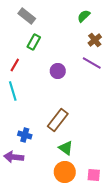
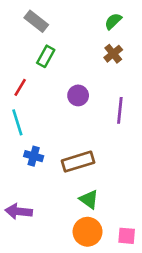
brown cross: (95, 40) -> (113, 54), moved
purple line: (92, 63) -> (120, 110), moved, turned 66
brown rectangle: (58, 120) -> (78, 162), turned 35
blue cross: (25, 135) -> (34, 156), moved

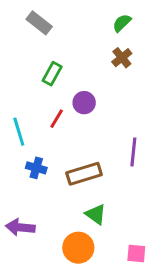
green rectangle: (46, 56) -> (52, 74), moved
red line: (20, 87) -> (57, 119), moved
purple line: (120, 110) -> (133, 152), moved
orange circle: (88, 232) -> (78, 248), moved

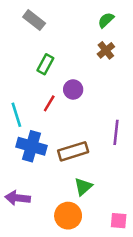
blue cross: (36, 168) -> (31, 146), size x1.6
green triangle: (96, 214) -> (83, 187), turned 42

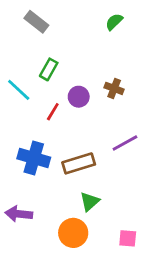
brown cross: (106, 50) -> (114, 88), moved, turned -30
cyan line: (16, 115) -> (19, 90), moved, turned -30
purple line: (116, 132) -> (125, 143), turned 55

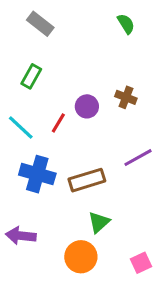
green semicircle: (114, 22) -> (126, 24), turned 102
green rectangle: (49, 69) -> (31, 76), moved
cyan line: (19, 90) -> (21, 127), moved
pink square: (128, 238) -> (141, 263), turned -30

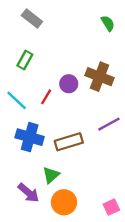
green semicircle: (126, 24) -> (108, 23), moved
brown cross: (126, 97) -> (100, 77), size x1.6
green triangle: (99, 222) -> (51, 175), moved
purple arrow: (21, 236) -> (28, 193), moved, turned -145

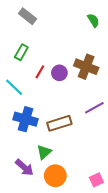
red line: (46, 97) -> (40, 72), moved

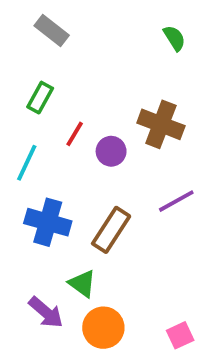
purple circle: (59, 73) -> (111, 151), moved
cyan line: (14, 87) -> (27, 163), turned 72
brown rectangle: (59, 123) -> (111, 230), turned -40
green triangle: (44, 152) -> (82, 284), turned -42

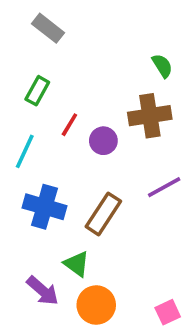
green semicircle: (174, 38) -> (162, 66), moved
brown cross: (161, 124) -> (150, 116), turned -30

